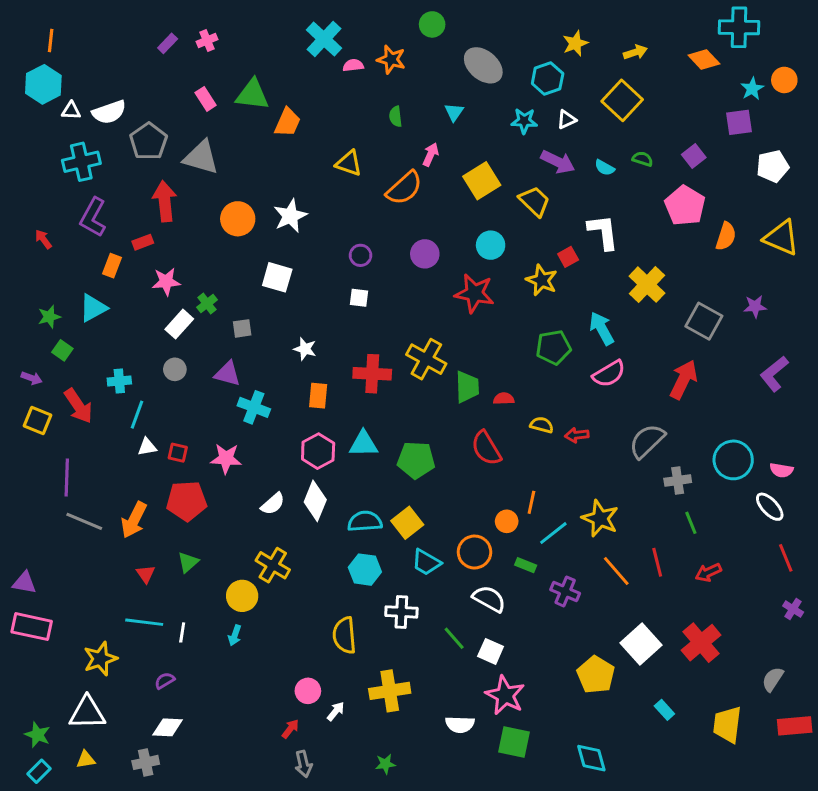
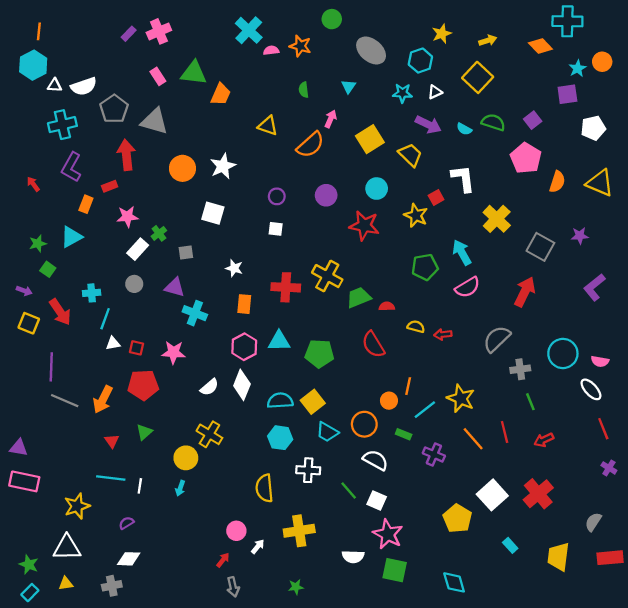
pink cross: (207, 41) -> (159, 31), size x1.5
green semicircle: (643, 159) -> (493, 122), size x1.5
green trapezoid: (467, 387) -> (359, 297), turned -110

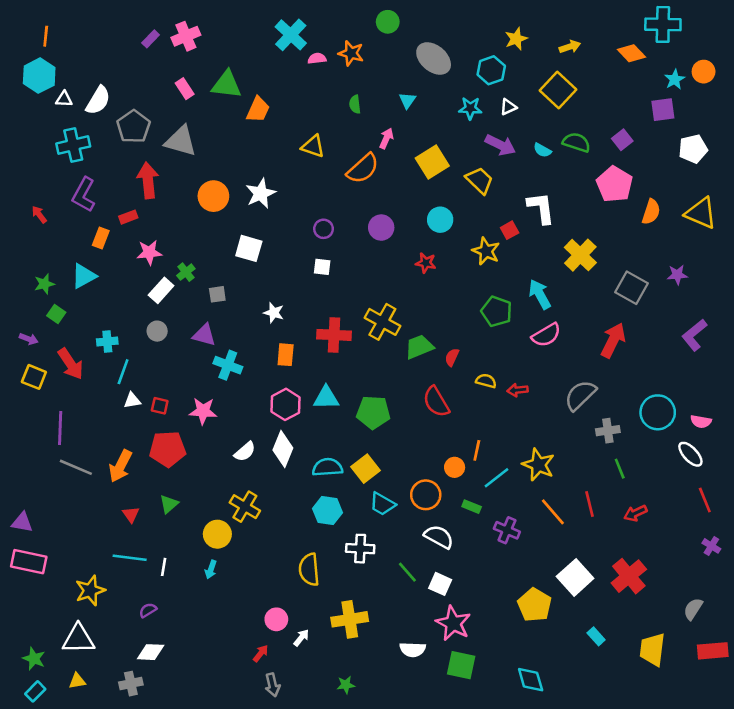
white semicircle: (84, 86) -> (98, 100), turned -40
red star: (364, 226) -> (426, 263), size x0.6
green pentagon: (425, 267) -> (496, 311), turned 30
red semicircle: (387, 306) -> (452, 357), turned -64

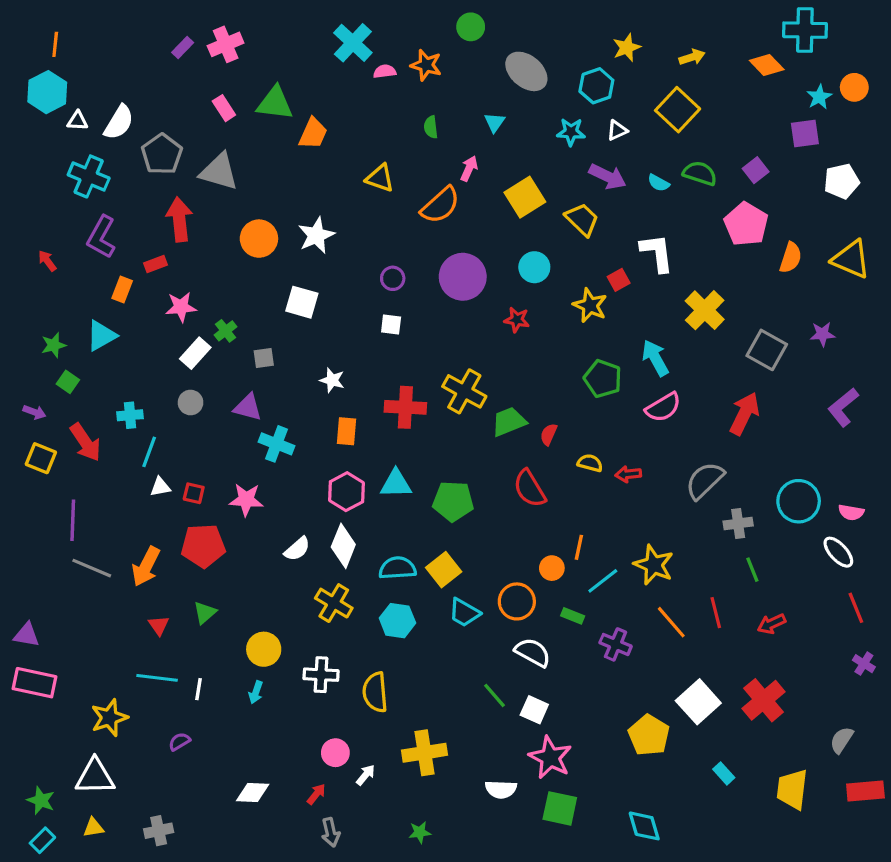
cyan cross: (73, 145) -> (89, 176), turned 36
purple circle: (381, 228) -> (463, 277), size x1.5
yellow cross: (245, 507) -> (334, 603), moved
white cross: (360, 549) -> (321, 675), moved
white diamond: (151, 652) -> (253, 792), moved

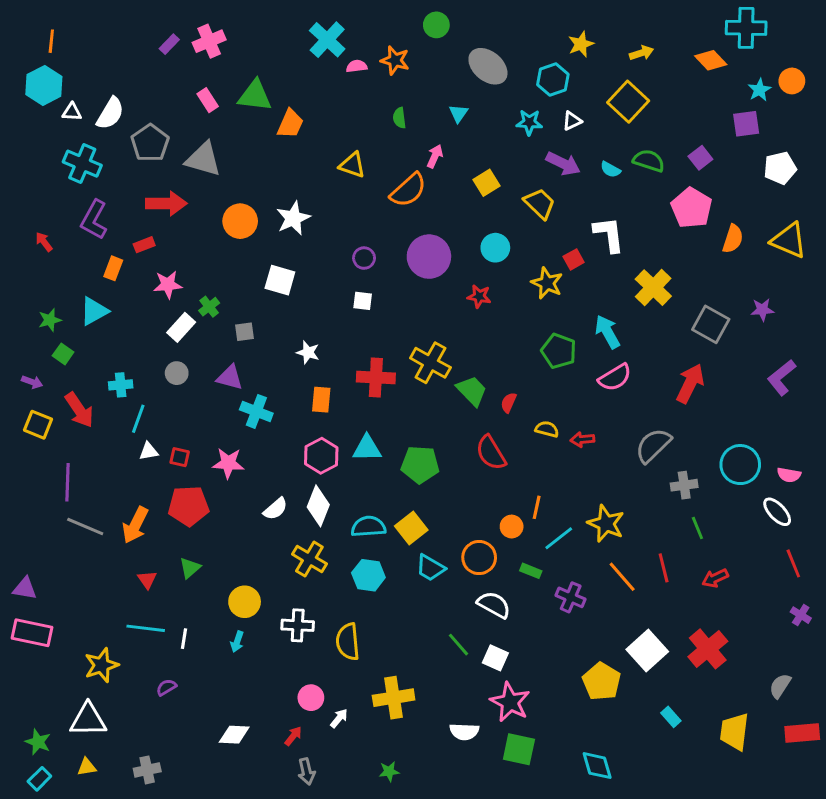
yellow square: (525, 197) -> (486, 183), size x0.7
red arrow: (179, 219) -> (166, 203), turned 96
green trapezoid: (509, 422) -> (472, 391), turned 68

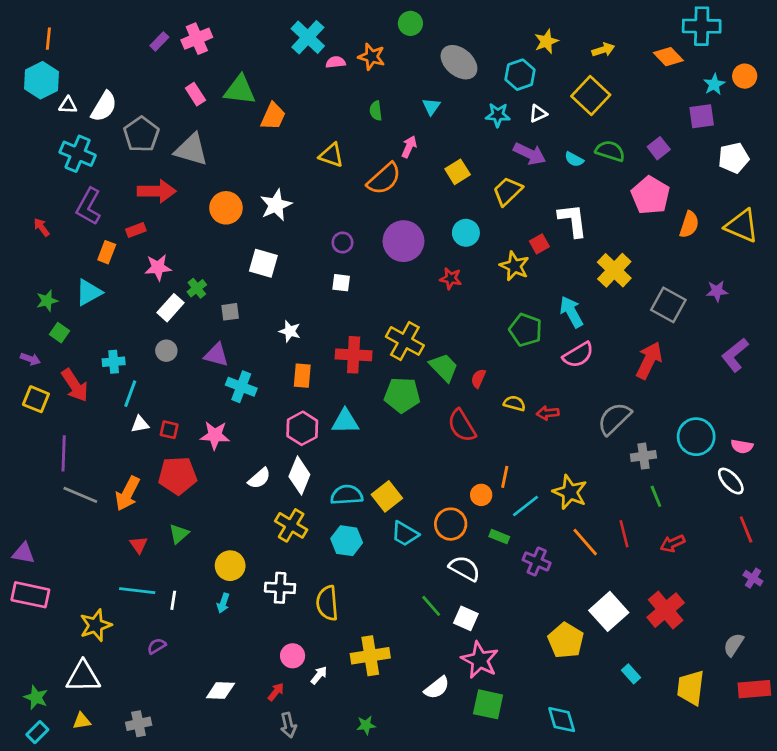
yellow trapezoid: (540, 203) -> (508, 191), turned -88
green pentagon: (420, 465) -> (402, 395), moved
white semicircle: (464, 732) -> (437, 688), turned -40

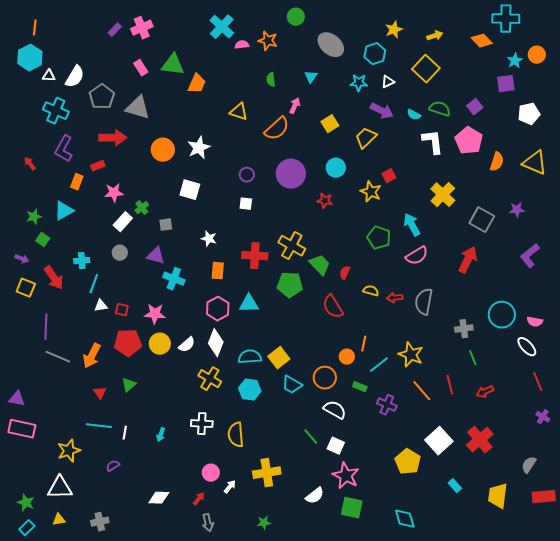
white L-shape: (573, 220) -> (433, 142), moved
gray semicircle: (614, 419) -> (424, 302), moved, turned -36
yellow circle: (230, 566) -> (160, 344), moved

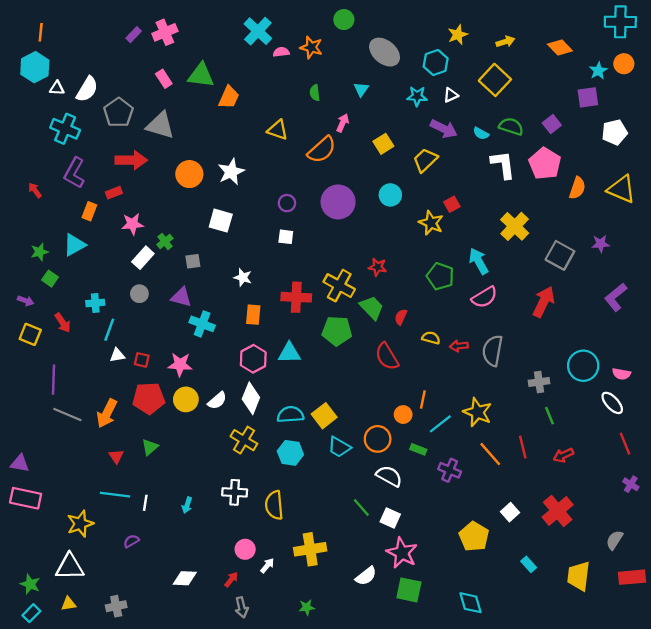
cyan cross: (506, 19) -> (620, 22), moved
red star: (325, 201) -> (378, 267), moved
red arrow: (54, 278) -> (63, 323), size x0.7
white square: (439, 441) -> (510, 512), size x0.6

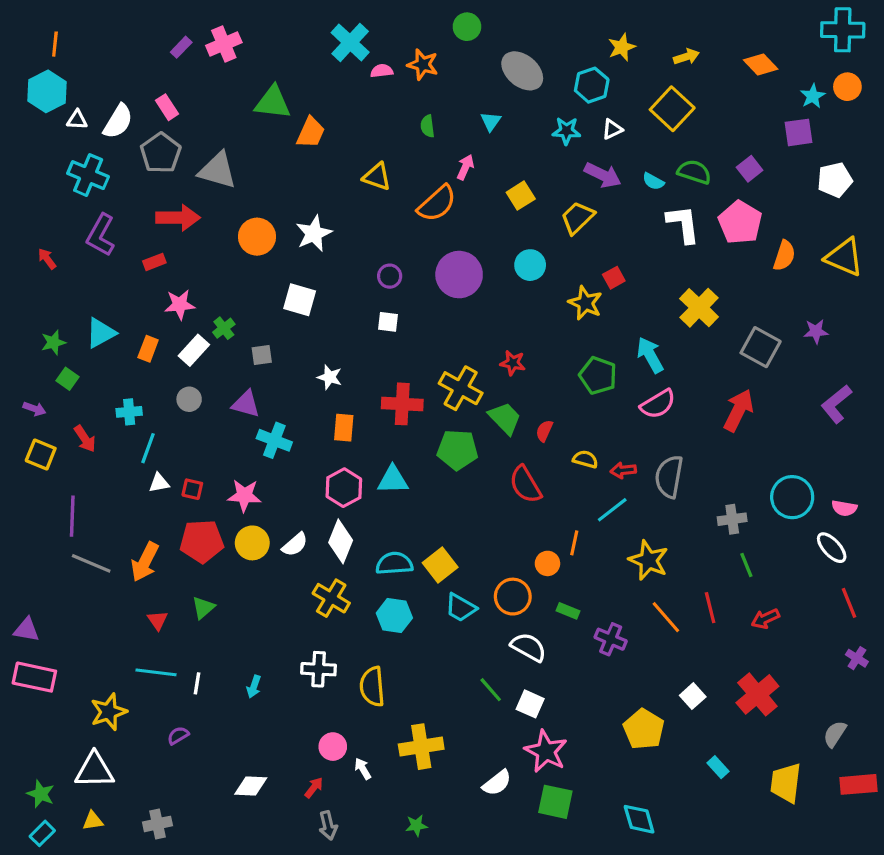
pink rectangle: (164, 79) -> (167, 107), moved
orange rectangle: (89, 211) -> (148, 349), moved
cyan line: (440, 424) -> (612, 510), moved
white arrow: (267, 566) -> (363, 769), turned -70

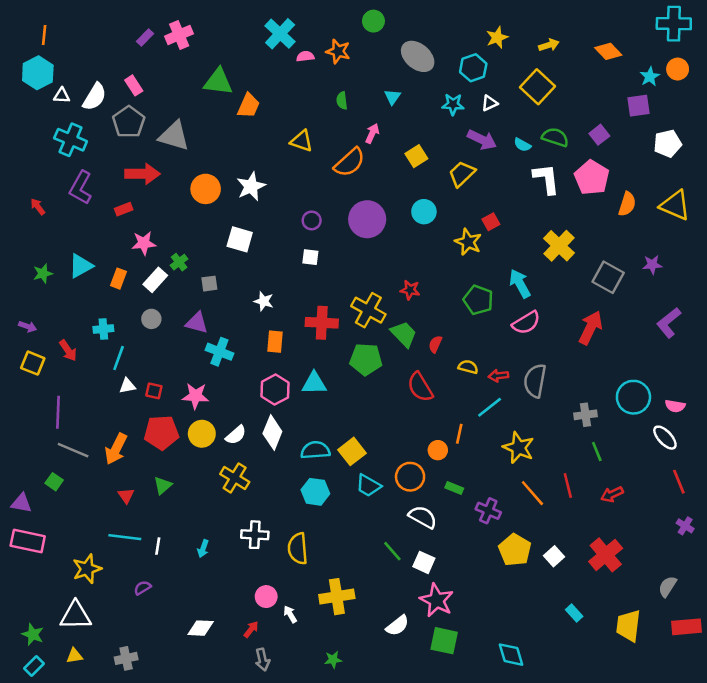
green square: (68, 379) -> (54, 482), moved
yellow cross: (331, 598) -> (235, 478), moved
yellow pentagon: (644, 729) -> (515, 550), moved

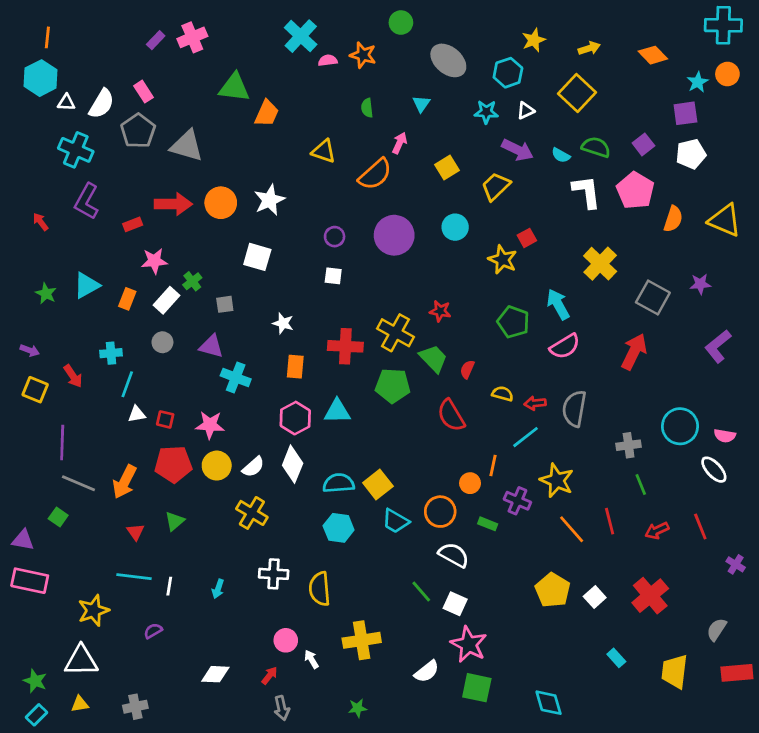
white pentagon: (667, 143) -> (691, 154), moved
red arrow: (143, 174) -> (173, 204), moved
green star: (43, 273) -> (46, 293), turned -30
red line: (679, 482) -> (700, 527), moved
purple cross: (488, 511) -> (517, 501), moved

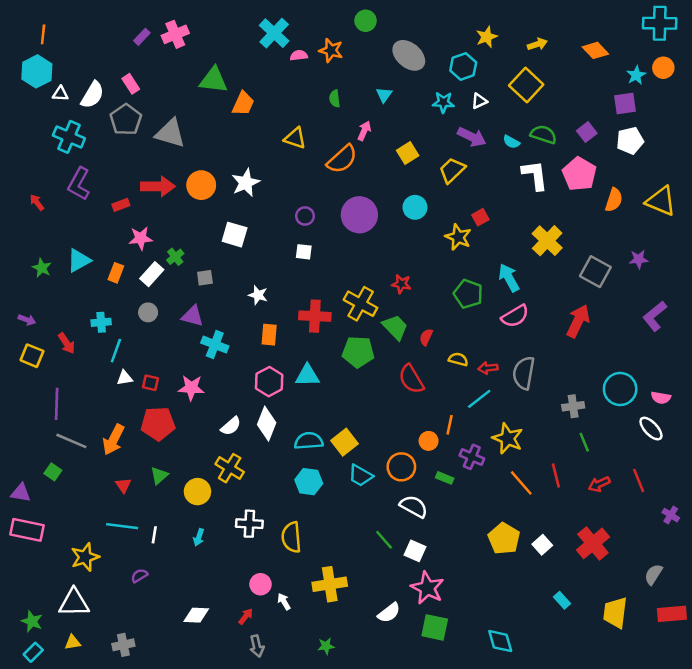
yellow circle: (217, 466) -> (197, 492), moved

